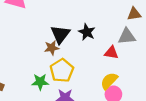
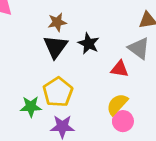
gray triangle: (127, 36) -> (139, 48), turned 42
brown star: (52, 48) -> (57, 22), moved

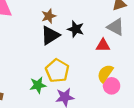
black triangle: (55, 47) -> (50, 35), turned 30

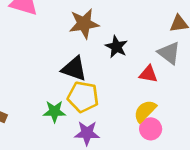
brown star: (49, 16) -> (84, 24), size x1.5
black triangle: (50, 35) -> (74, 69), moved, turned 42
yellow pentagon: (57, 71) -> (83, 97), turned -30

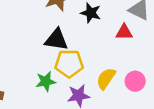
yellow semicircle: (145, 111) -> (106, 79), moved

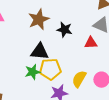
green star: (46, 81) -> (33, 72), moved

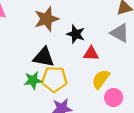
red triangle: (91, 43) -> (91, 54), moved
yellow semicircle: (79, 79) -> (101, 79), moved

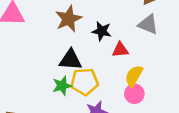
pink circle: (114, 98) -> (134, 94), moved

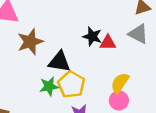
brown star: (69, 19) -> (30, 42), moved
red triangle: (120, 50) -> (108, 43), moved
yellow pentagon: (85, 82) -> (71, 84), turned 30

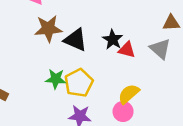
black triangle: (59, 62) -> (75, 40), moved

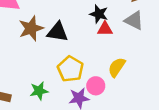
black star: (113, 39) -> (99, 14), moved
green star: (56, 79) -> (39, 91), moved
pink circle: (123, 112) -> (96, 86), moved

